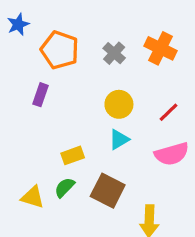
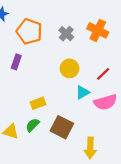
cyan triangle: (119, 139) -> (83, 92), moved

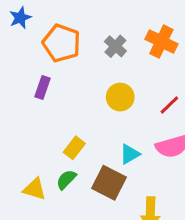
cyan triangle: (83, 92) -> (130, 154), moved
yellow rectangle: (38, 103) -> (74, 148), turned -32

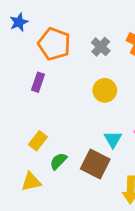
yellow rectangle: (74, 148) -> (38, 141), moved
cyan triangle: (130, 154) -> (113, 139), turned -30
yellow triangle: (35, 189) -> (31, 182), moved, turned -30

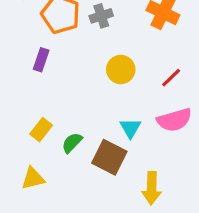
gray cross: (101, 47) -> (101, 16), moved, turned 30
green semicircle: (58, 161) -> (72, 143), moved

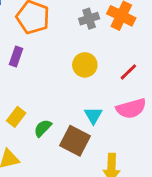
gray cross: (101, 16) -> (89, 19), moved

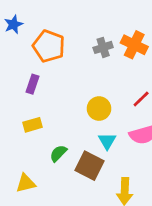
yellow circle: (85, 65) -> (99, 109), moved
yellow rectangle: (16, 117) -> (32, 125), moved, turned 36

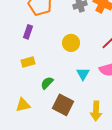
yellow circle: (99, 109) -> (71, 43), moved
brown square: (89, 166) -> (63, 105), moved

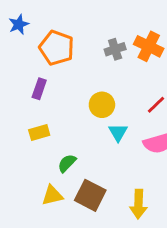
cyan triangle: (83, 74) -> (118, 133), moved
yellow triangle: (23, 105) -> (52, 195), moved

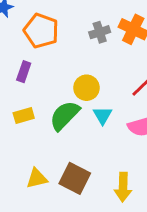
green semicircle: (67, 163) -> (65, 115), moved, size x1.6

